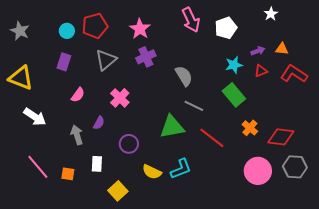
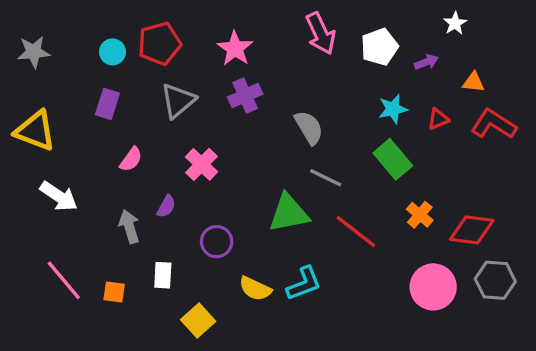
gray star: (20, 31) -> (34, 52), turned -30
purple arrow: (258, 51) -> (426, 62), moved

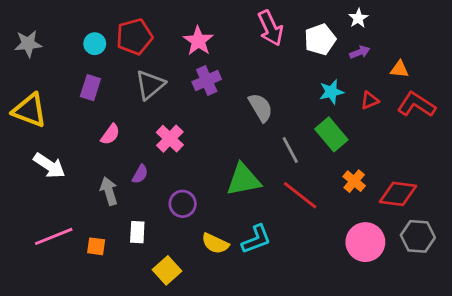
white star: (455, 23) -> (358, 18), moved
gray line: (326, 178) -> (290, 150), moved, turned 36
pink line: (64, 280) -> (54, 236), turned -72

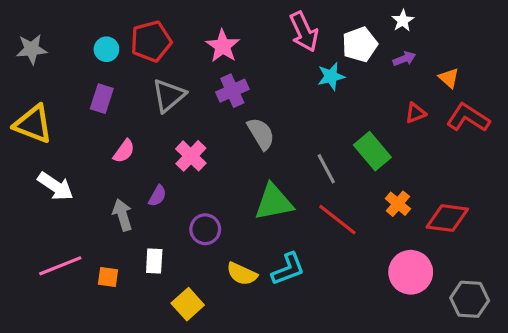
orange triangle: (399, 69) -> (449, 78), turned 36
cyan star: (331, 92) -> (331, 76), moved
gray semicircle: (261, 107) -> (261, 134), moved
gray hexagon: (418, 236) -> (470, 299), moved

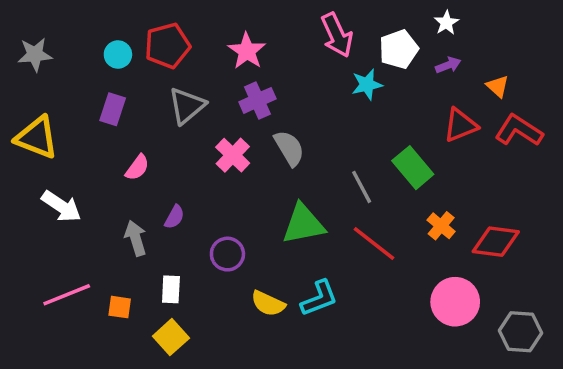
red triangle: (415, 113) -> (460, 125), size x1.5
pink cross: (191, 156) -> (233, 155), moved
yellow square: (188, 304) -> (171, 337), moved

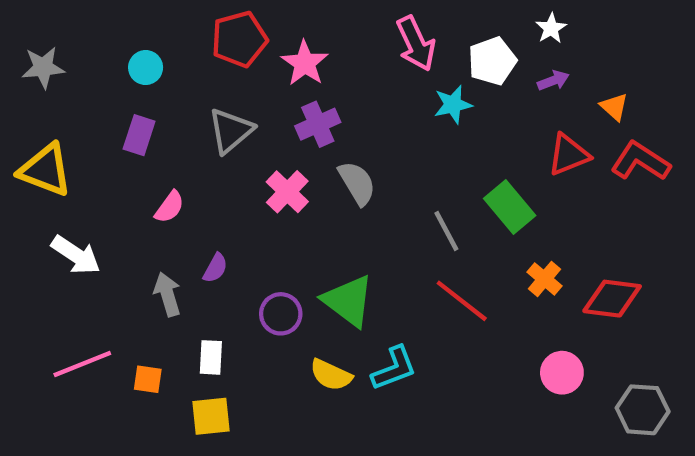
red pentagon: (167, 46) -> (239, 39), moved
green triangle: (303, 224) -> (348, 301), moved, turned 48
pink circle: (455, 302) -> (562, 373), size x0.7
yellow square: (171, 337) -> (211, 416), turned 36

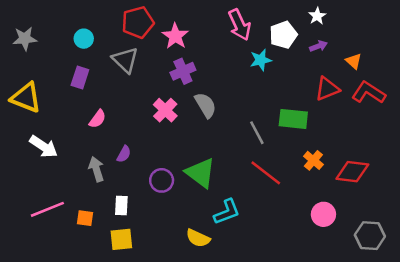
gray triangle: (231, 131) -> (125, 60), moved, turned -36
green rectangle: (510, 207) -> (293, 119), turned -44
yellow semicircle: (331, 375) -> (198, 238), moved

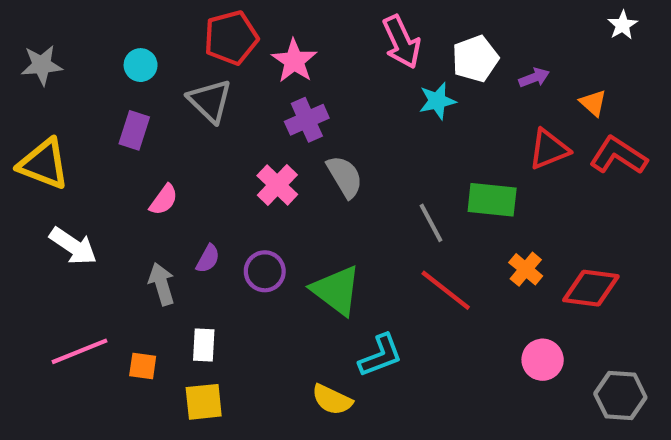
white star: (317, 16) -> (623, 25), moved
purple circle: (162, 180) -> (265, 271), moved

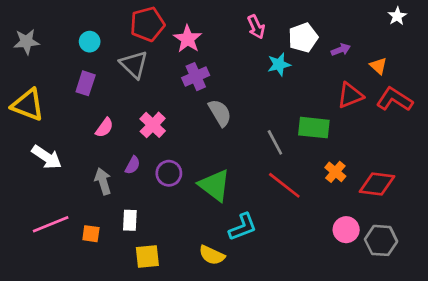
pink arrow: (402, 42) -> (256, 27), size x0.7
pink cross: (277, 185) -> (153, 125), moved
gray hexagon: (620, 395) -> (381, 240), moved
yellow square: (204, 402) -> (147, 257), moved

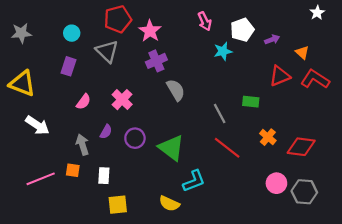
green rectangle: (314, 128) -> (251, 102), size x0.7
orange square: (91, 234) -> (73, 170), moved

